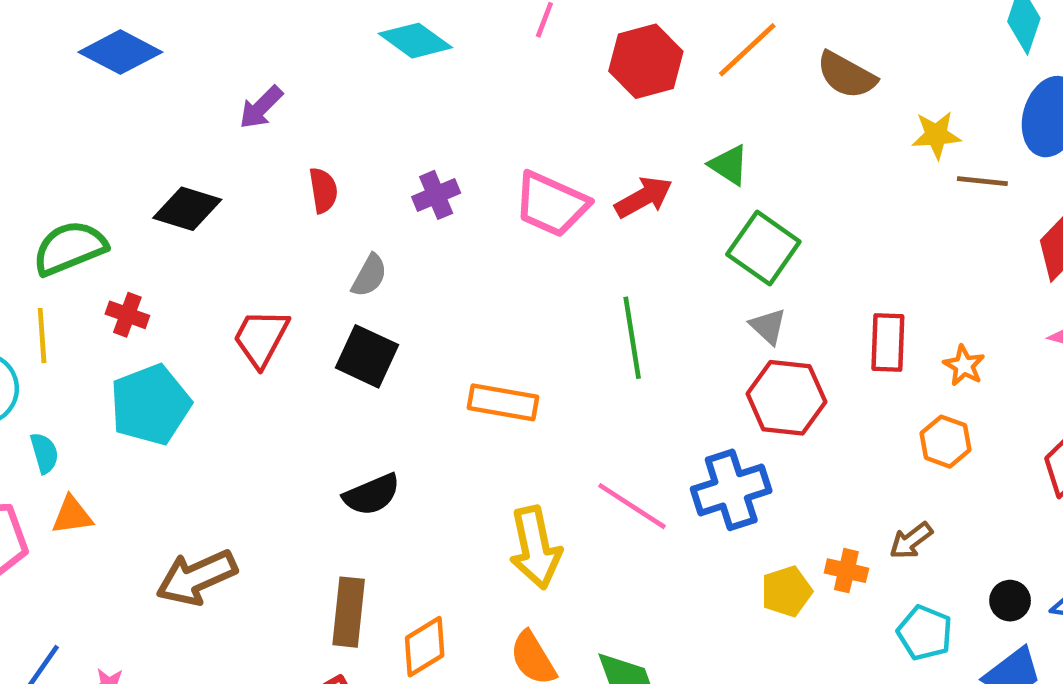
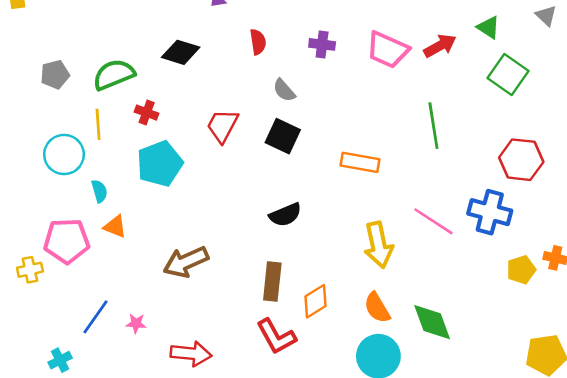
purple cross: (436, 195) -> (322, 44), turned 30
gray semicircle: (369, 276) -> (284, 90), turned 110
gray triangle: (768, 326) -> (546, 16), moved
blue cross: (731, 490) -> (490, 212), turned 33
orange triangle: (72, 515) -> (115, 227), turned 30

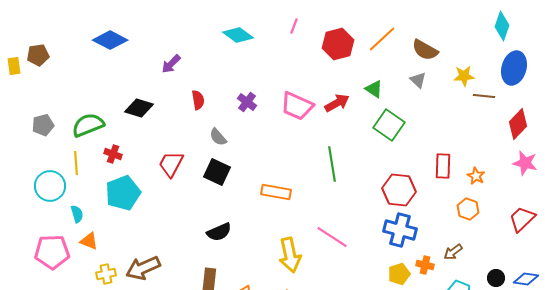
purple cross: (322, 44) -> (247, 102), turned 30
blue cross: (490, 212) -> (400, 230), moved
yellow cross: (30, 270) -> (106, 274), moved

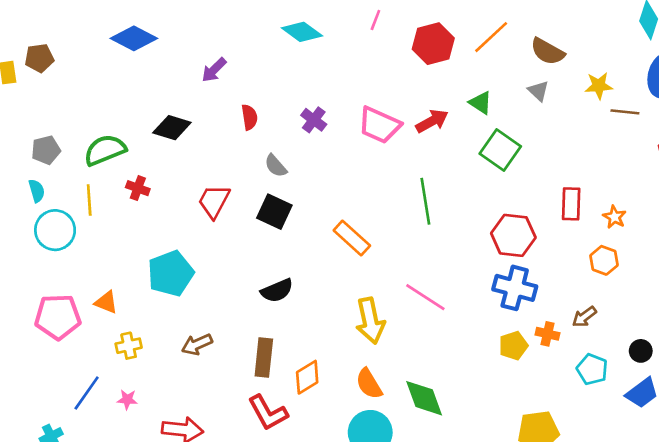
orange rectangle: (276, 192) -> (352, 238), turned 32
cyan pentagon: (123, 193) -> (171, 273), moved
cyan semicircle: (77, 214) -> (37, 191), moved
brown arrow: (143, 268) -> (197, 344), moved, size x0.7

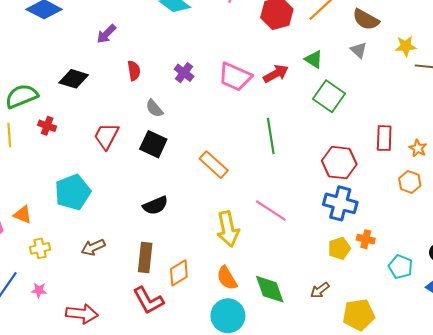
brown arrow: (584, 317) -> (320, 290), moved

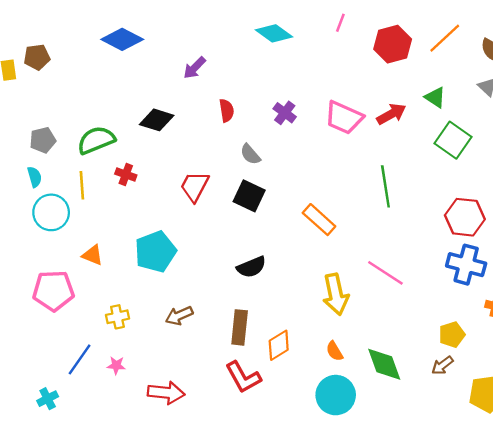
orange triangle: (23, 215) -> (93, 255), moved
yellow pentagon: (339, 248) -> (452, 335), moved
orange semicircle: (227, 278) -> (334, 351), size x0.7

